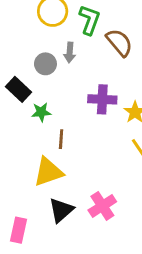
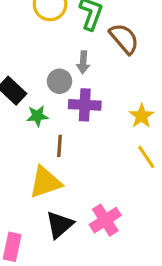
gray arrow: (70, 52) -> (83, 62), moved
gray circle: (45, 64) -> (59, 81), moved
purple cross: (102, 99) -> (85, 105), moved

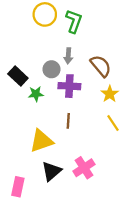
brown semicircle: (124, 39) -> (101, 66), moved
brown line: (59, 146) -> (68, 121), moved

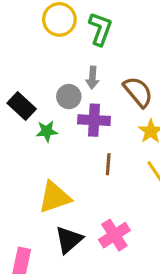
brown line: (68, 121) -> (108, 164), moved

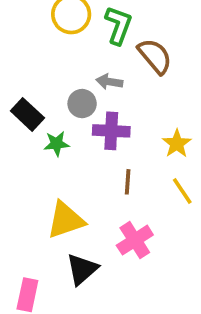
gray arrow: (92, 78) -> (109, 82), turned 95
brown semicircle: (138, 92) -> (155, 56), moved
pink cross: (114, 235) -> (135, 240), moved

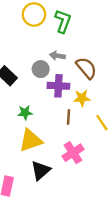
brown semicircle: (155, 56) -> (86, 68), moved
green star: (57, 144) -> (25, 113), moved
yellow star: (177, 144) -> (82, 98), moved, turned 30

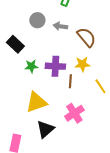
gray circle: (41, 69) -> (37, 20), moved
purple cross: (58, 86) -> (55, 66), moved
green star: (25, 113) -> (31, 66), moved

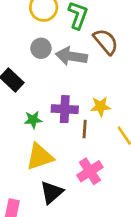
gray arrow: (60, 26) -> (71, 56), size x1.6
brown semicircle: (86, 37) -> (106, 42), moved
green star: (31, 66) -> (33, 120), moved

